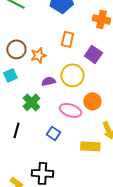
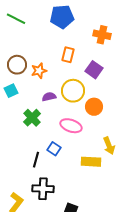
orange circle: (92, 101) -> (94, 107), moved
black line: (16, 130) -> (36, 160), moved

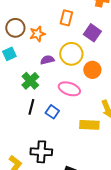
black line: (36, 160) -> (31, 107), moved

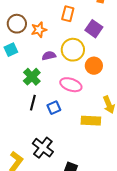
blue square: (52, 112) -> (54, 108), turned 32
black cross: (41, 152) -> (43, 148), turned 35

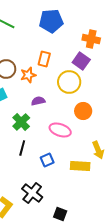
orange rectangle: (68, 14) -> (44, 59), moved
purple square: (94, 29) -> (81, 61), moved
yellow circle: (73, 50) -> (69, 82), moved
blue square: (54, 108) -> (47, 160), moved

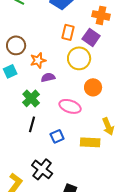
orange rectangle: (44, 59) -> (68, 32), moved
orange star: (28, 75) -> (38, 60), moved

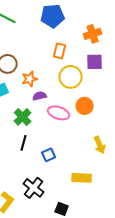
orange cross: (101, 15) -> (93, 34), turned -30
purple square: (91, 37) -> (95, 62), moved, turned -36
pink ellipse: (70, 106) -> (59, 113), moved
yellow rectangle: (90, 142) -> (82, 178), moved

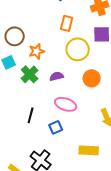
purple semicircle: (40, 96) -> (57, 76), moved
pink ellipse: (59, 113) -> (66, 104), moved
green cross: (23, 117) -> (30, 74), moved

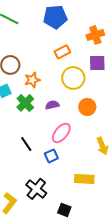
orange rectangle: (67, 23) -> (62, 52), turned 49
pink ellipse: (66, 104) -> (61, 133), turned -70
black line: (31, 115) -> (26, 144), turned -49

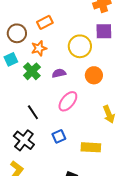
orange rectangle: (62, 52) -> (45, 22), moved
blue square: (51, 156) -> (59, 136), moved
black cross: (36, 189) -> (24, 140), moved

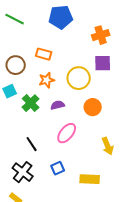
orange rectangle: (45, 22) -> (44, 54), turned 42
orange star: (39, 48) -> (47, 80), moved

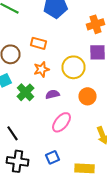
black line: (32, 144) -> (12, 133), moved
black cross: (23, 172) -> (18, 161), turned -30

